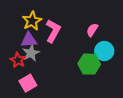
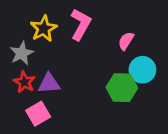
pink L-shape: (53, 31) -> (81, 24), moved
purple triangle: (29, 40) -> (49, 83), moved
gray star: (31, 53) -> (22, 53), moved

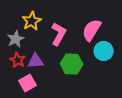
pink L-shape: (81, 24) -> (59, 34), moved
pink semicircle: (126, 41) -> (92, 30), size x1.6
green hexagon: (122, 88) -> (72, 64), moved

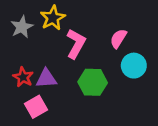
yellow star: (32, 21) -> (53, 18), moved
pink semicircle: (92, 30) -> (118, 39), size x0.7
gray star: (16, 39) -> (22, 27), moved

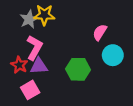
yellow star: (53, 18) -> (44, 15), turned 30
gray star: (22, 27) -> (29, 19), moved
pink L-shape: (76, 44) -> (34, 48), moved

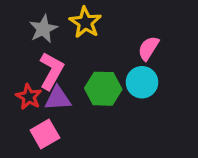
yellow star: (44, 15) -> (85, 22), moved, turned 30
cyan circle: (113, 55) -> (142, 82), moved
green hexagon: (78, 69) -> (103, 89), moved

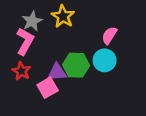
pink L-shape: (51, 71) -> (25, 41), moved
purple triangle: (58, 98) -> (57, 72), moved
pink square: (45, 134) -> (48, 88), moved

